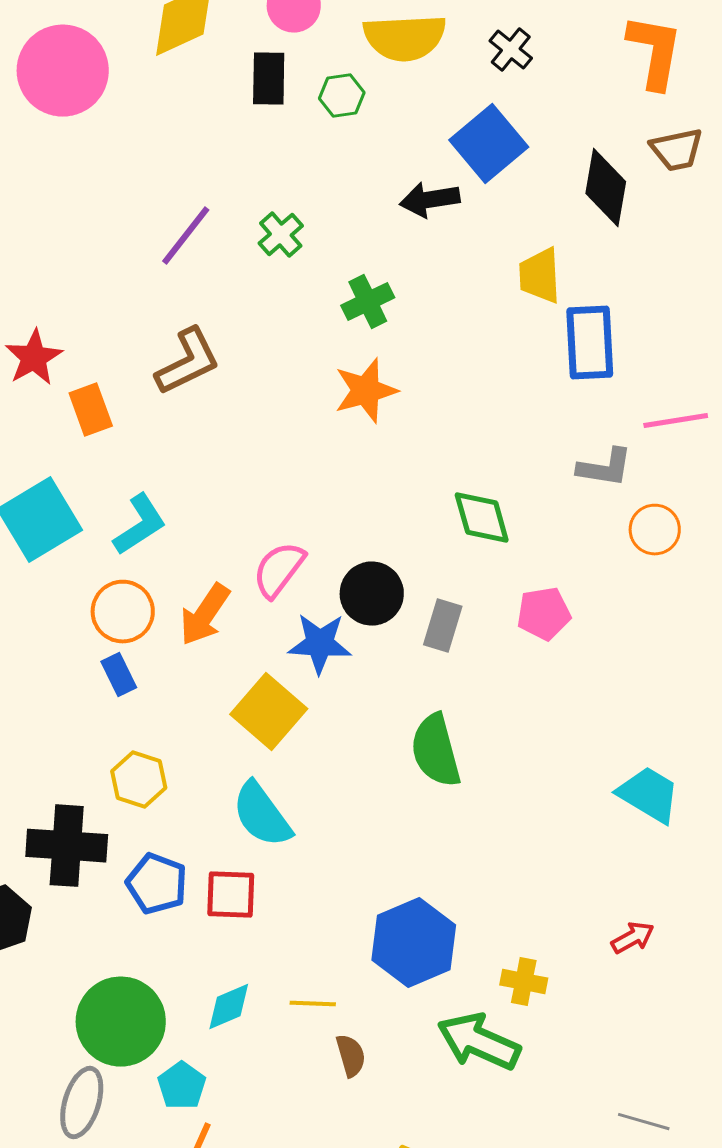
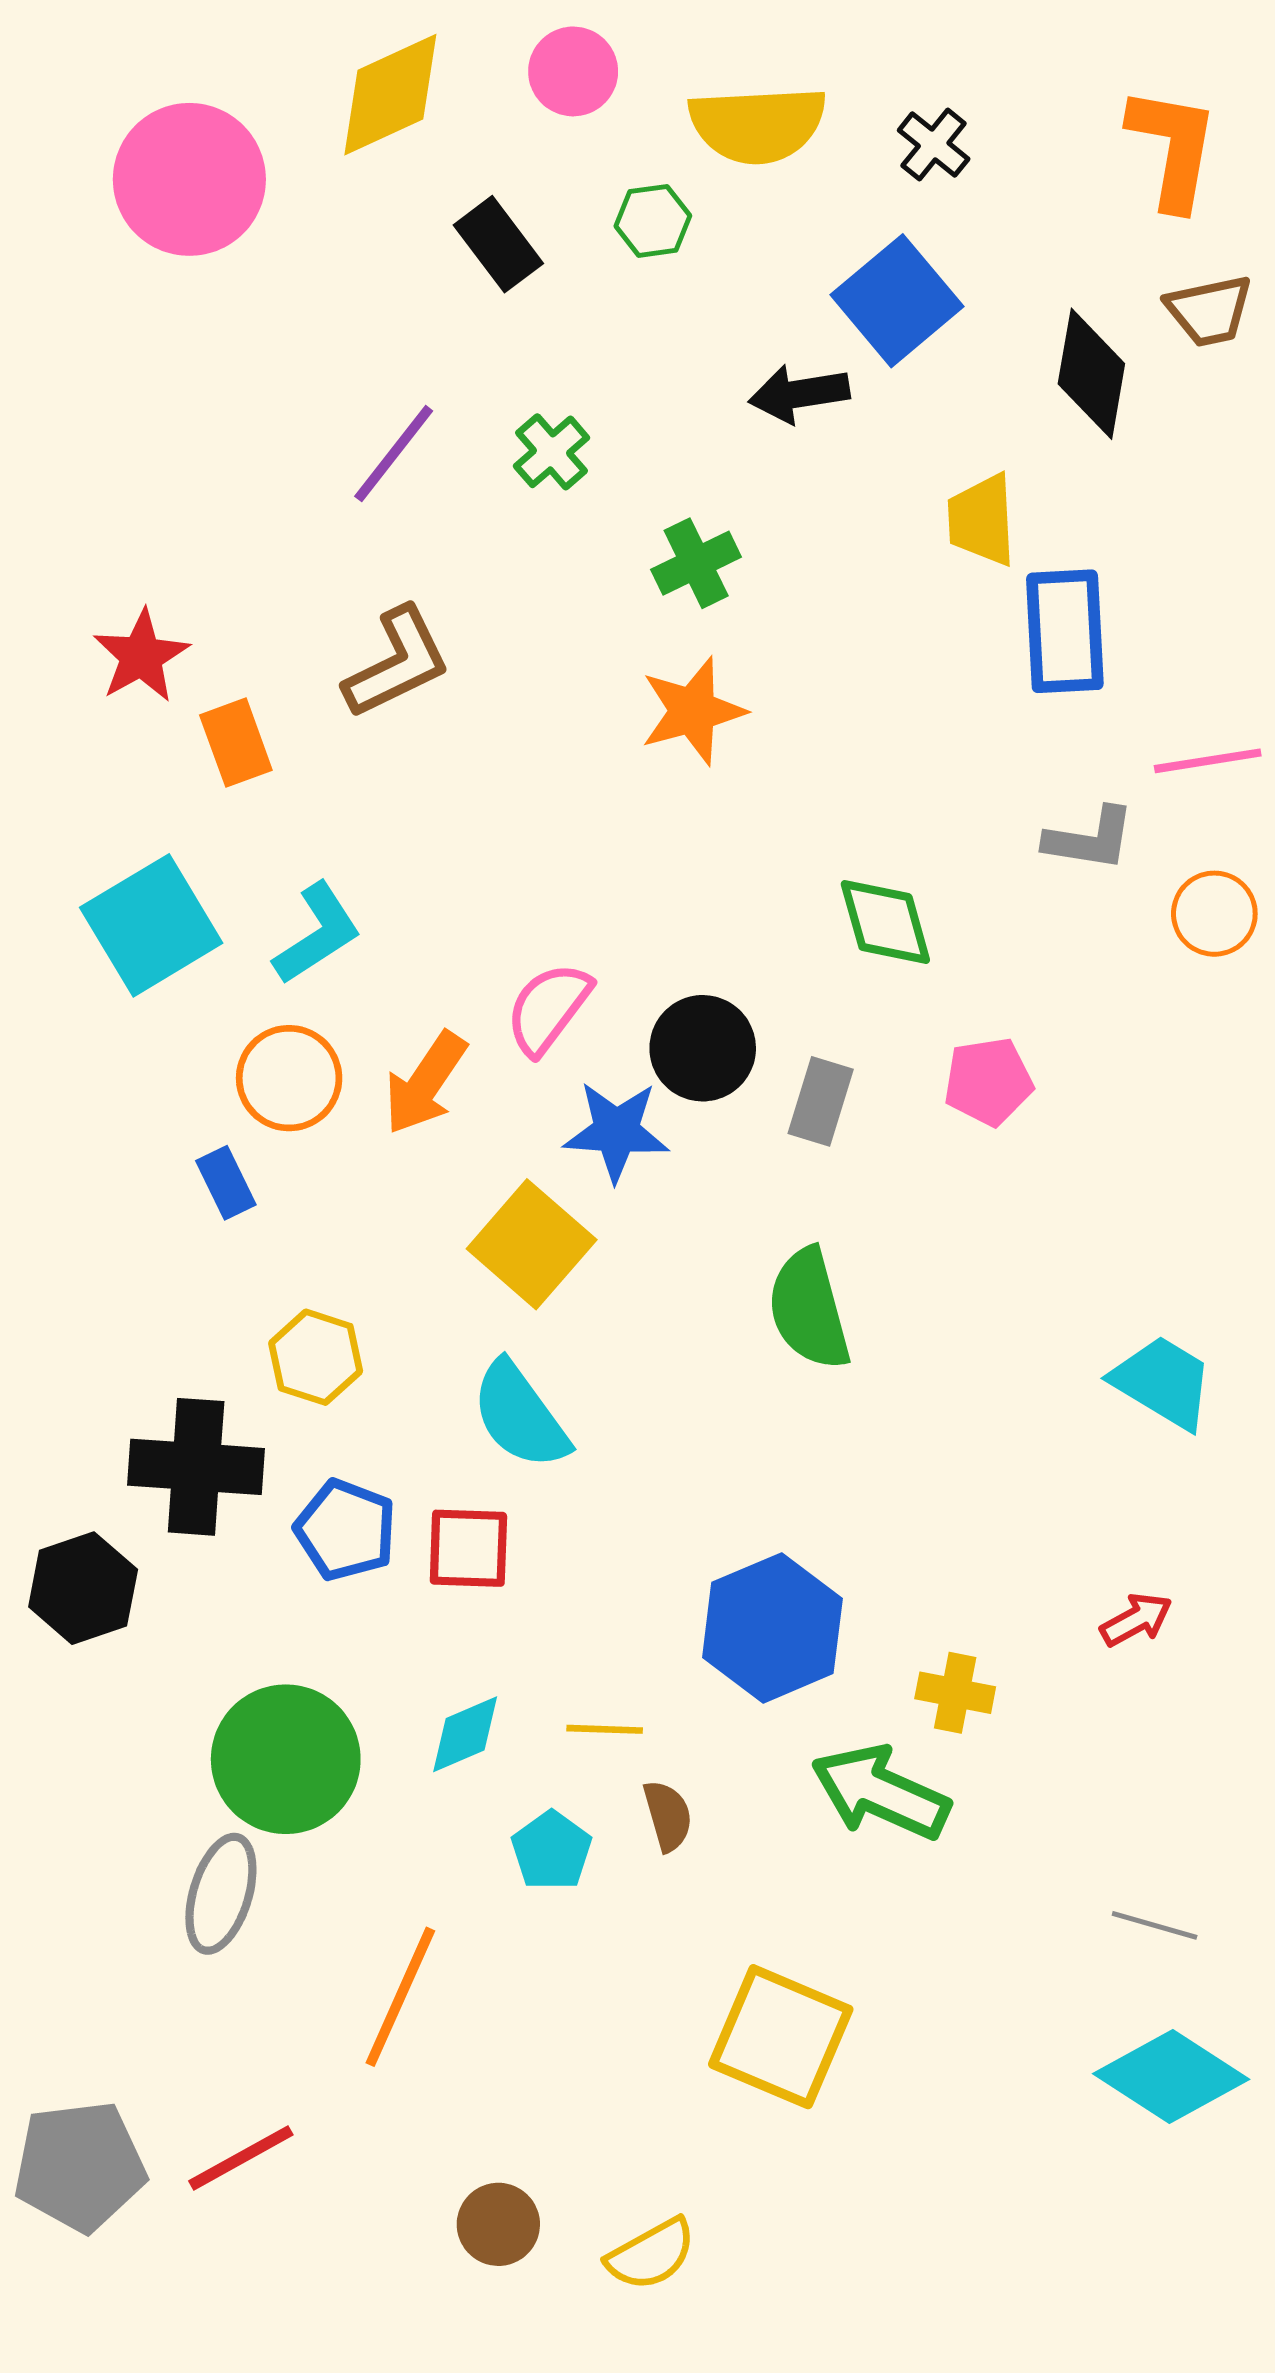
black rectangle: (269, 79) -> (498, 244), moved, turned -38
orange circle: (655, 530) -> (1214, 914), moved
blue rectangle: (119, 675) -> (226, 1183), moved
cyan pentagon: (182, 1086) -> (552, 1851), moved

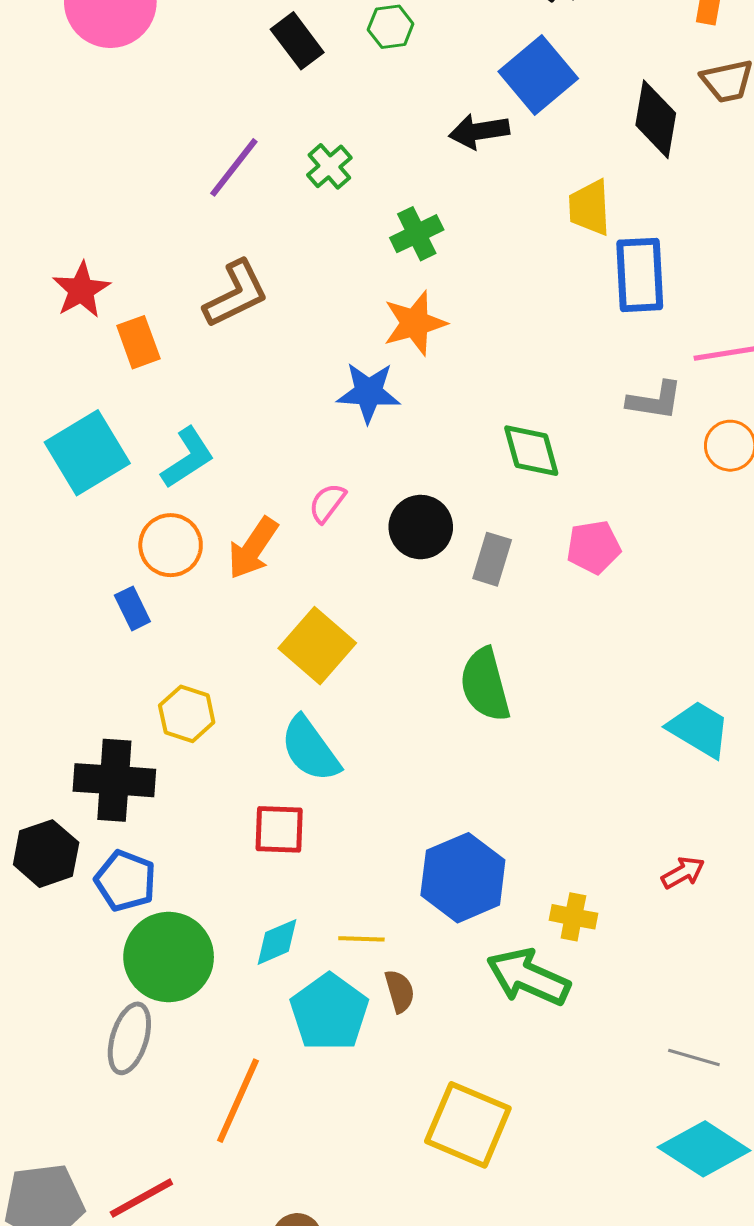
pink semicircle: (548, 1008) -> (327, 503), size x0.7
blue star: (616, 1131) -> (369, 392), moved
blue pentagon: (346, 1530) -> (125, 881), moved
cyan pentagon: (552, 1851) -> (329, 1012), size x1.6

